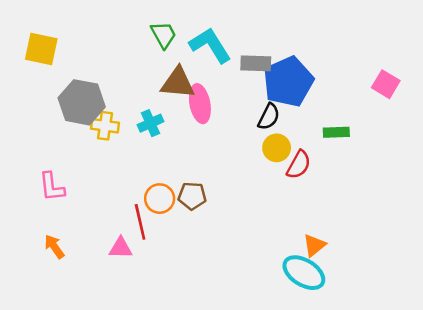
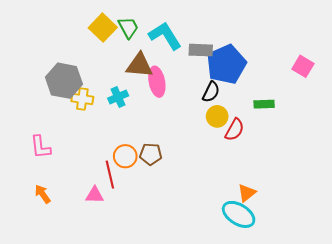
yellow square: (41, 49) -> (103, 28), moved, turned 32

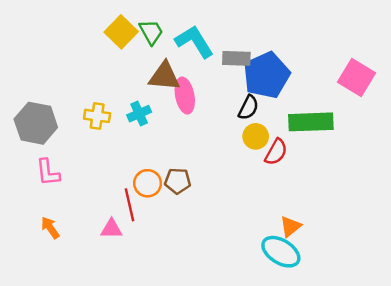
pink square: (303, 66) -> (357, 78), size x1.4
gray hexagon: (64, 81) -> (36, 123), moved
green rectangle: (264, 104) -> (311, 122), size x1.8

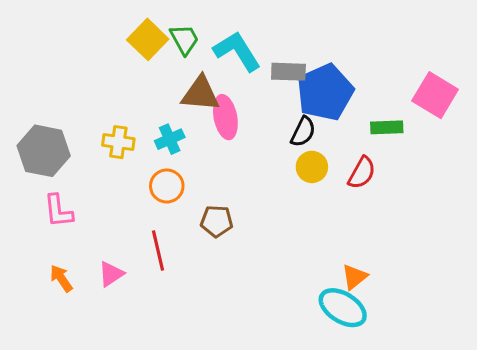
green rectangle: (311, 122) -> (387, 127), moved, size x0.6
red semicircle: (276, 152) -> (362, 173), moved
orange circle: (148, 183) -> (167, 186), moved
pink triangle: (112, 229) -> (111, 274), moved, turned -35

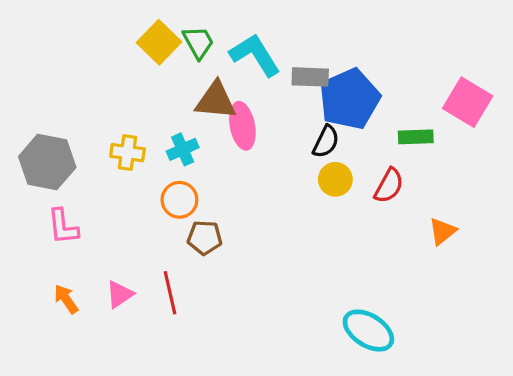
brown pentagon: (217, 221) -> (205, 238), moved
red line: (158, 250) -> (170, 293), moved
orange triangle: (354, 277) -> (442, 231), moved

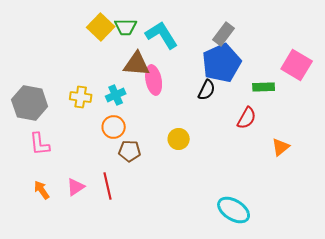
green trapezoid: (198, 42) -> (126, 27), turned 120
gray rectangle: (310, 77) -> (224, 34), moved, turned -55
yellow circle: (335, 179) -> (179, 139), moved

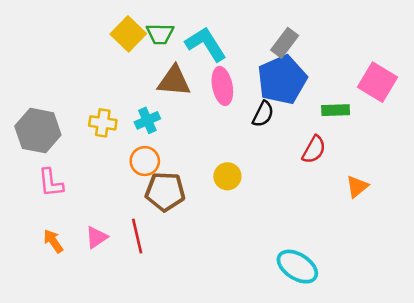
pink ellipse: (154, 80) -> (222, 86), moved
brown pentagon: (130, 151) -> (165, 192), size x1.4

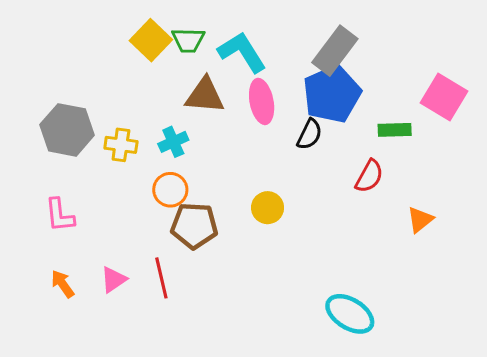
gray rectangle: (285, 43) -> (335, 51), size x1.4
gray hexagon: (38, 131) -> (67, 130), moved

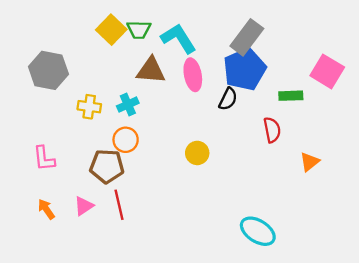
gray hexagon: (67, 130) -> (48, 70), moved
red semicircle: (369, 176) -> (272, 130), turned -40
brown pentagon: (194, 226) -> (107, 166), moved

